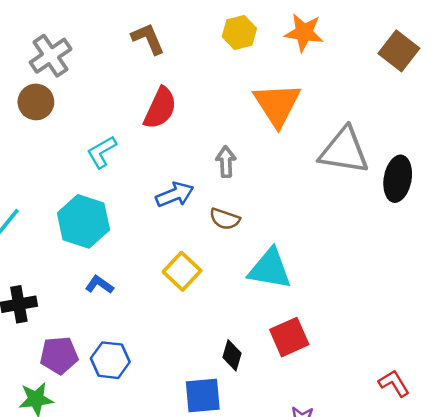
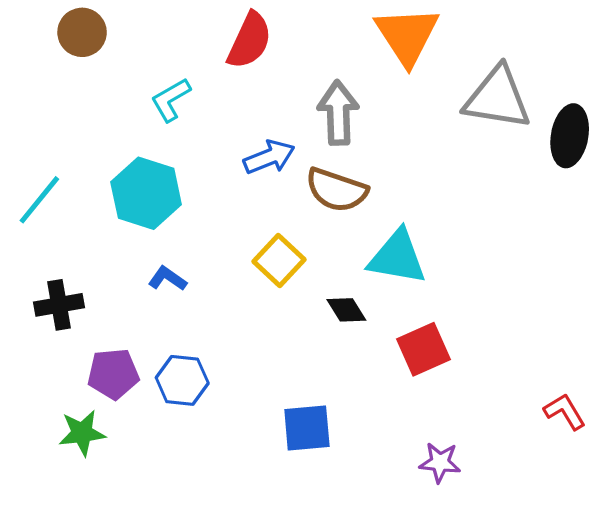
gray arrow: (226, 162) -> (338, 113), size x1.5
brown semicircle: (225, 219) -> (337, 190), size x1.5
black diamond: (232, 355) -> (346, 310), moved, turned -48

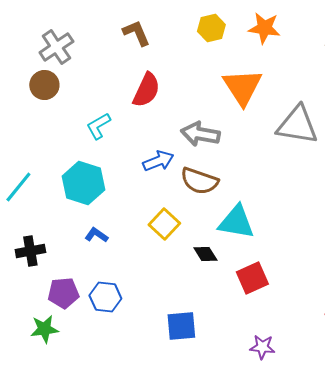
gray arrow: (338, 113) -> (200, 134), turned -78

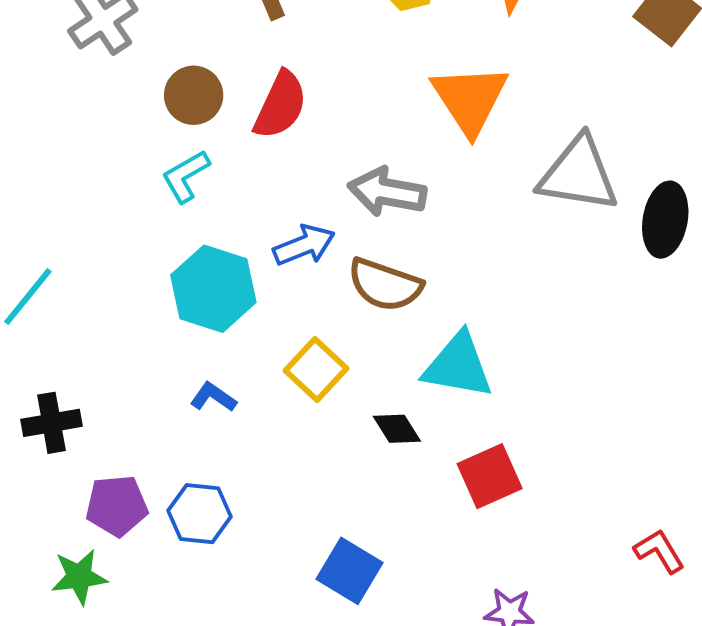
brown circle: (44, 85) -> (194, 95), moved
cyan hexagon: (83, 183) -> (213, 289), moved
blue L-shape: (96, 235) -> (213, 397), moved
blue square: (181, 326) -> (350, 571), turned 36

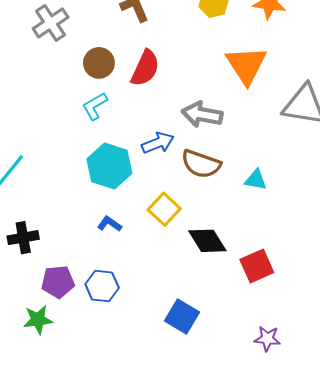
cyan triangle: (458, 366) -> (256, 180), moved, size x0.6
black diamond: (397, 429) -> (207, 241), size x1.5

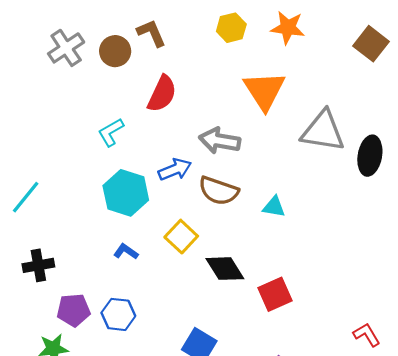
brown circle: (99, 63) -> (115, 51), moved

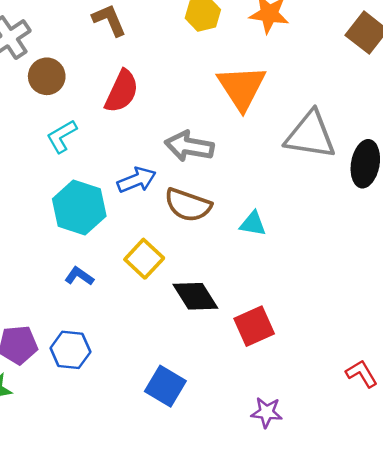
brown circle: (115, 51) -> (47, 76), moved

